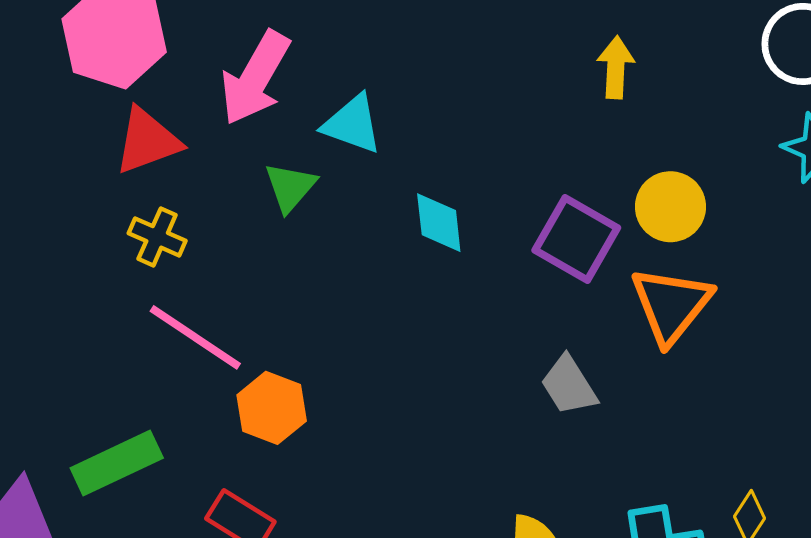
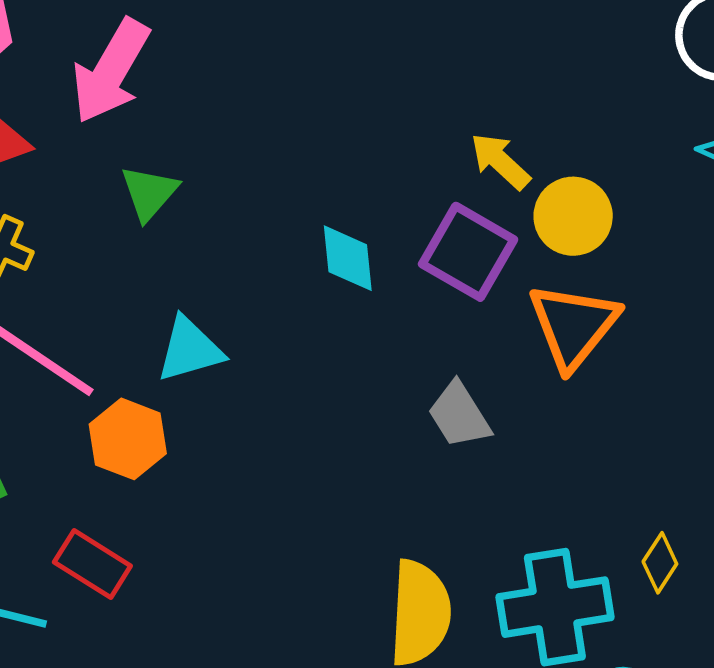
yellow arrow: (616, 67) -> (500, 161), moved, turned -50
cyan triangle: (352, 124) -> (190, 350), moved, turned -36
cyan diamond: (439, 223) -> (348, 258), moved

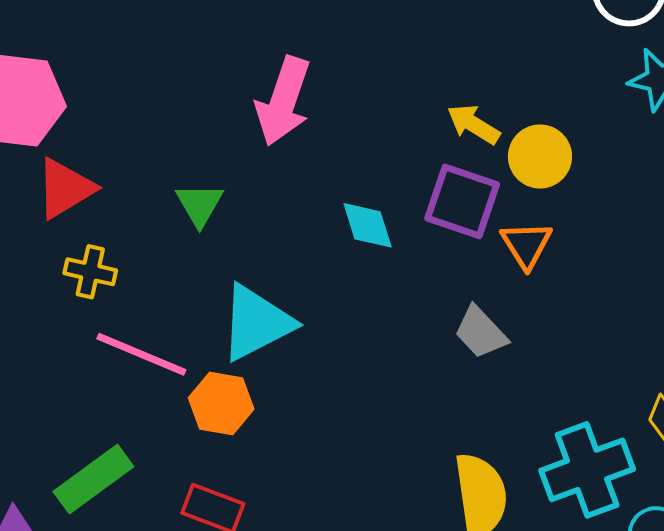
pink arrow: (111, 71) -> (283, 101), moved
orange triangle: (573, 326) -> (526, 245), moved, size x0.7
cyan triangle: (190, 350) -> (256, 323), size x1.4

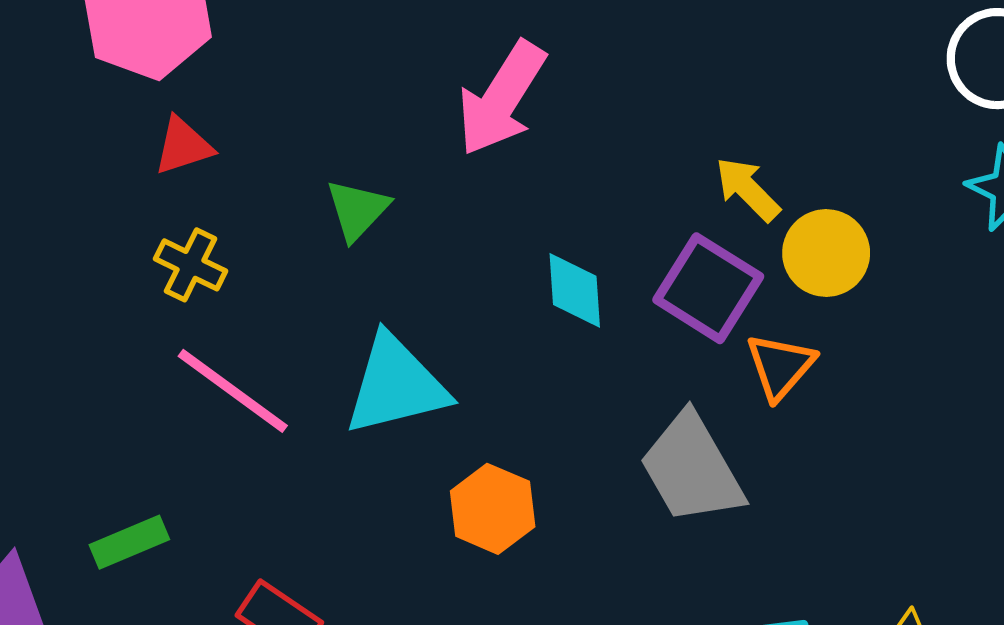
red triangle: (65, 188) -> (183, 146), size x0.7
gray trapezoid: (481, 332) -> (692, 469), size x1.5
orange hexagon: (221, 404) -> (493, 509), moved
green rectangle: (93, 479) -> (129, 542), size x0.7

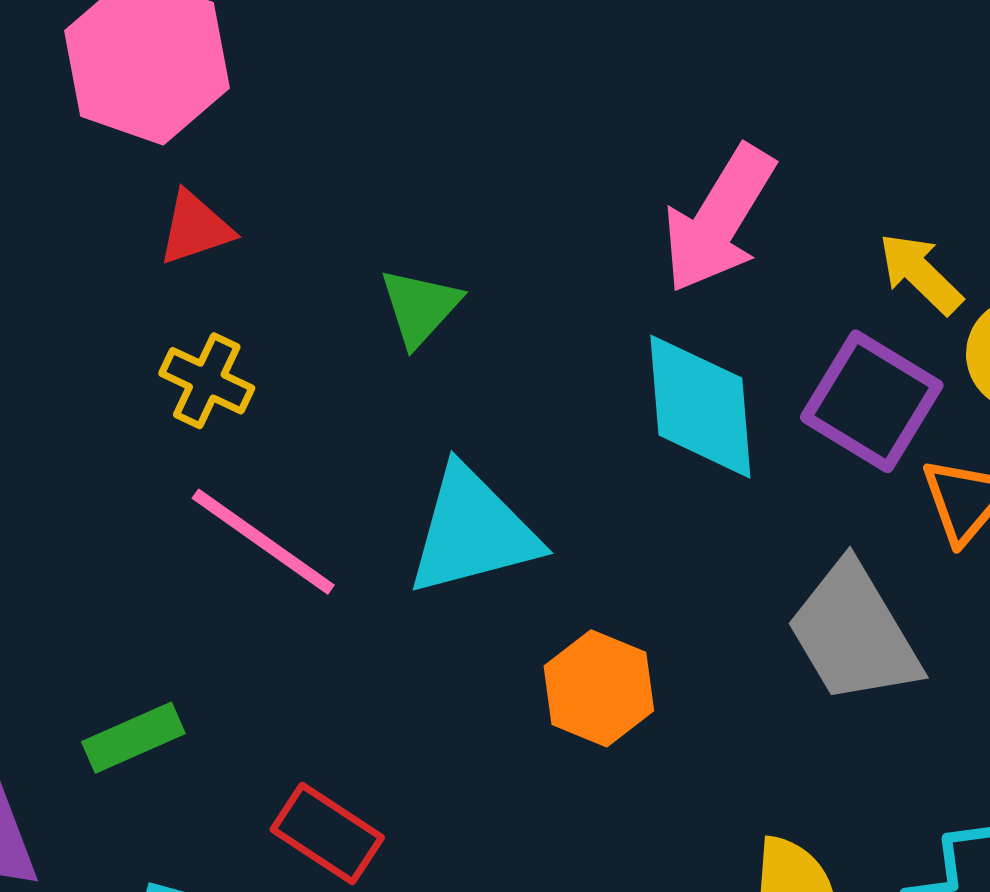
pink arrow: (501, 98) -> (719, 219), moved
cyan diamond: (575, 290) -> (700, 407), size x1.5

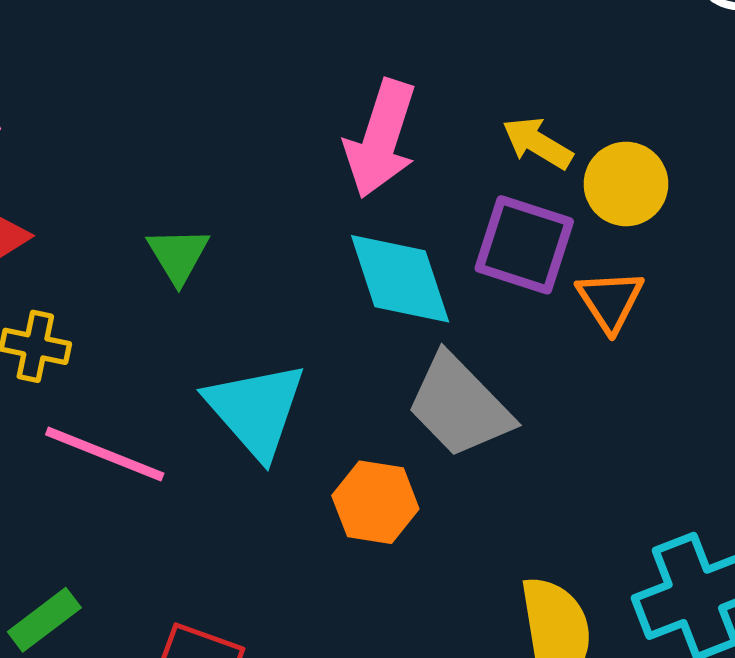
cyan triangle: (473, 531) -> (256, 410), turned -43
gray trapezoid: (854, 633) -> (459, 406), moved

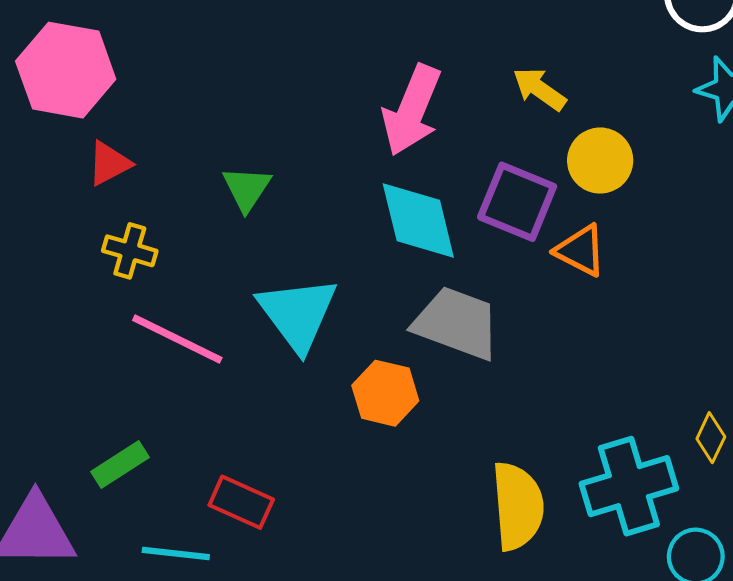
yellow arrow: (537, 143) -> (539, 89), moved
orange triangle: (610, 301) -> (581, 250), turned -34
gray trapezoid: (459, 406) -> (457, 323), turned 150

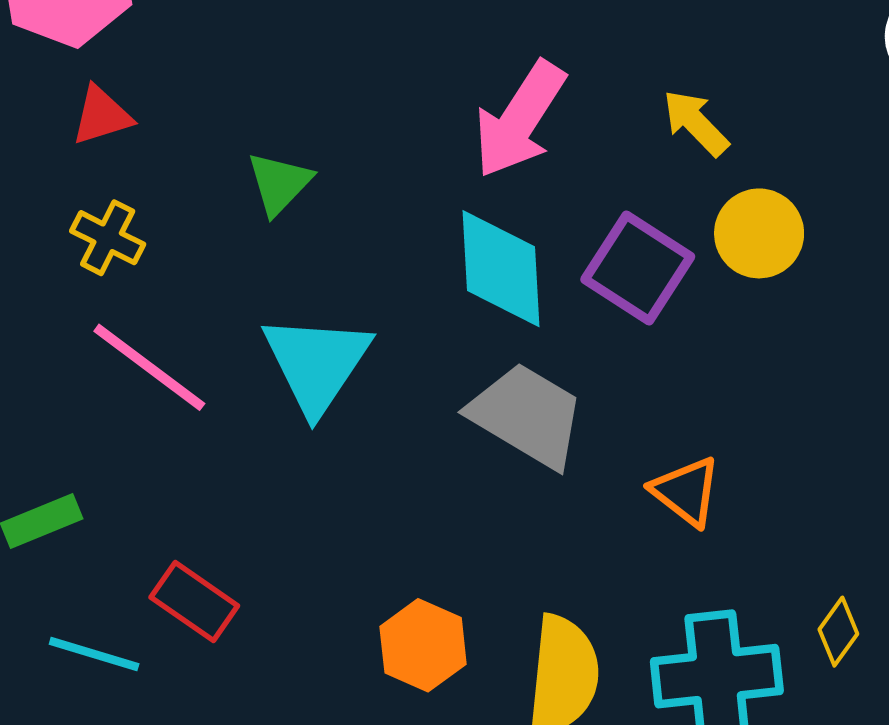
orange triangle: (581, 250) -> (686, 491), moved
orange hexagon: (385, 393) -> (423, 645), moved

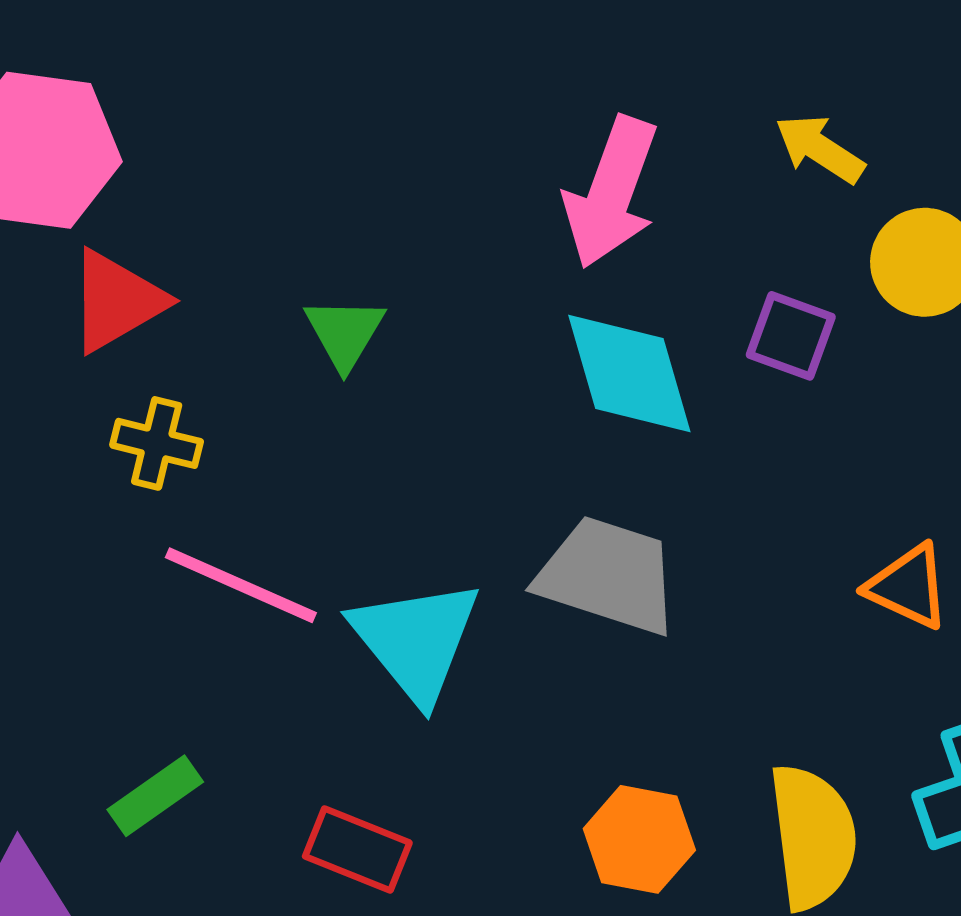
red triangle: (102, 116) -> (117, 301), size x1.4
purple square: (638, 268) -> (791, 336), size x0.7
cyan triangle: (317, 363) -> (416, 640), moved
gray trapezoid: (527, 415) -> (608, 576), moved

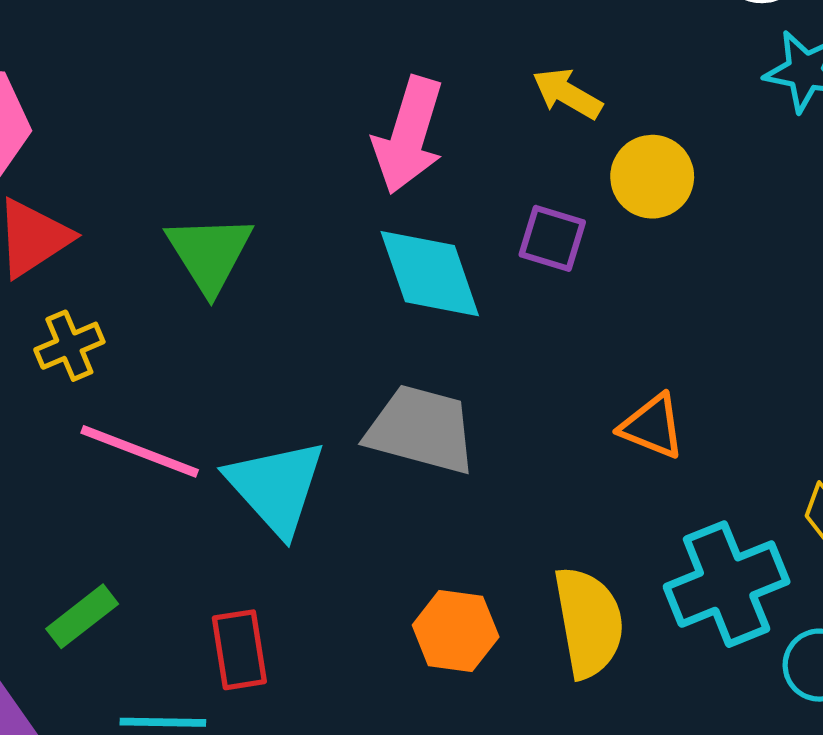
green triangle: (345, 333) -> (210, 253), size x1.4
yellow cross: (157, 443) -> (69, 346), turned -34
red rectangle: (357, 850) -> (239, 650), turned 62

